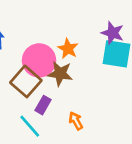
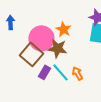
orange arrow: (76, 121) -> (77, 73), moved
cyan line: (30, 126) -> (60, 72), moved

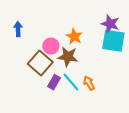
pink circle: (41, 38) -> (51, 46), size x0.6

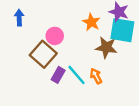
orange star: (74, 36) -> (91, 22), moved
brown star: (68, 57) -> (106, 47), moved

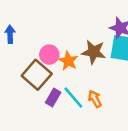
orange star: (91, 22) -> (68, 61), moved
brown star: (106, 47) -> (94, 52), moved

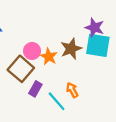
brown star: (94, 52) -> (71, 49), turned -30
cyan line: (73, 98) -> (57, 101), moved

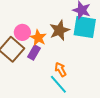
purple rectangle: (35, 89) -> (34, 53), moved
cyan line: (57, 101) -> (58, 84), moved

